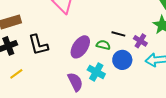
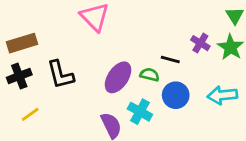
purple cross: (140, 41) -> (200, 43), moved

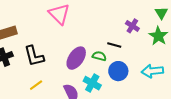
purple cross: (200, 43) -> (132, 26), moved
yellow line: (30, 114) -> (36, 85), moved

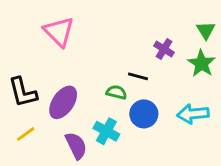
purple ellipse: (76, 58) -> (63, 102), moved

